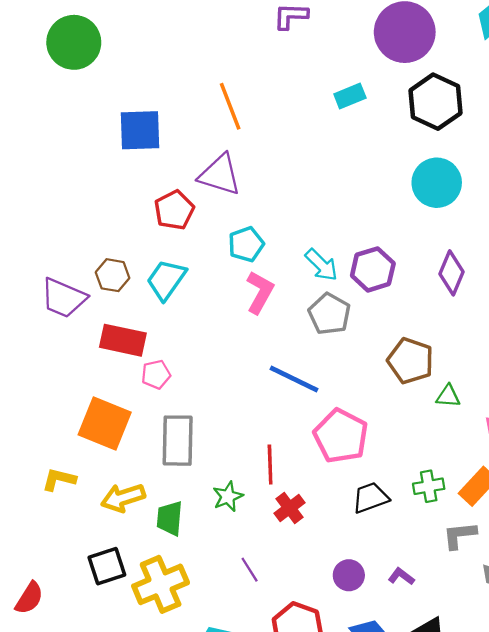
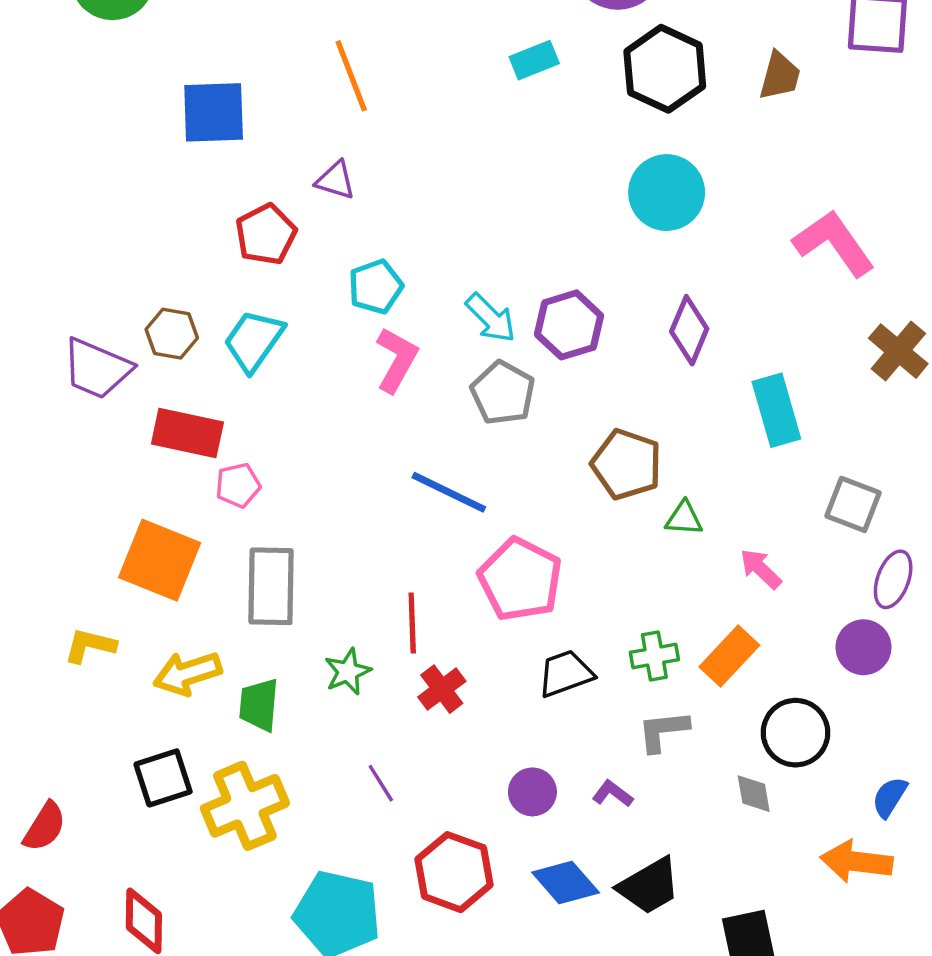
purple triangle: (220, 175) -> (336, 180), size x0.6
gray L-shape: (459, 535) -> (663, 731), moved

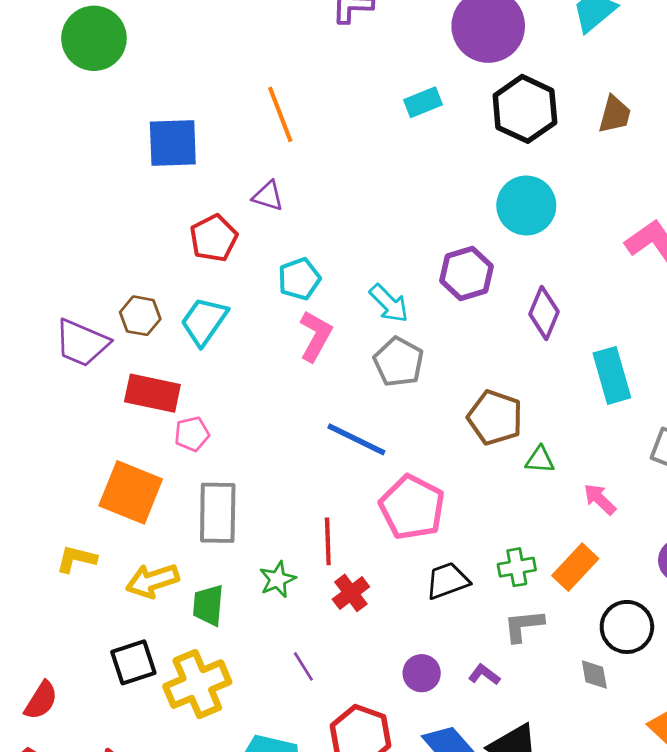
purple hexagon: (569, 325) -> (466, 273), moved

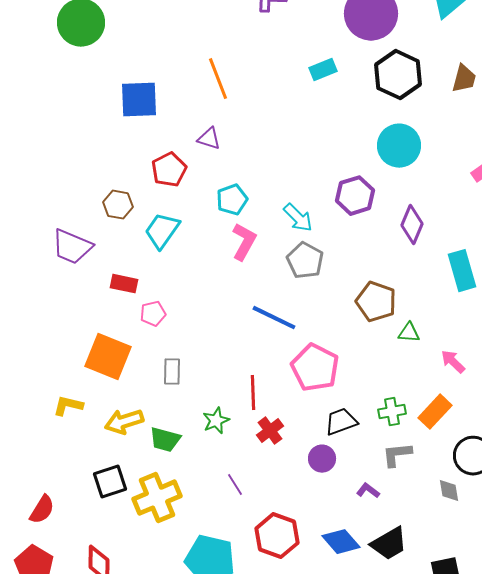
brown hexagon: (140, 316) -> (118, 205), moved
red rectangle: (152, 393) -> (124, 284), size x0.7
gray rectangle: (218, 513) -> (172, 372), size x0.6
green trapezoid: (208, 605) -> (165, 440), turned -80
purple circle: (422, 673) -> (322, 459), moved

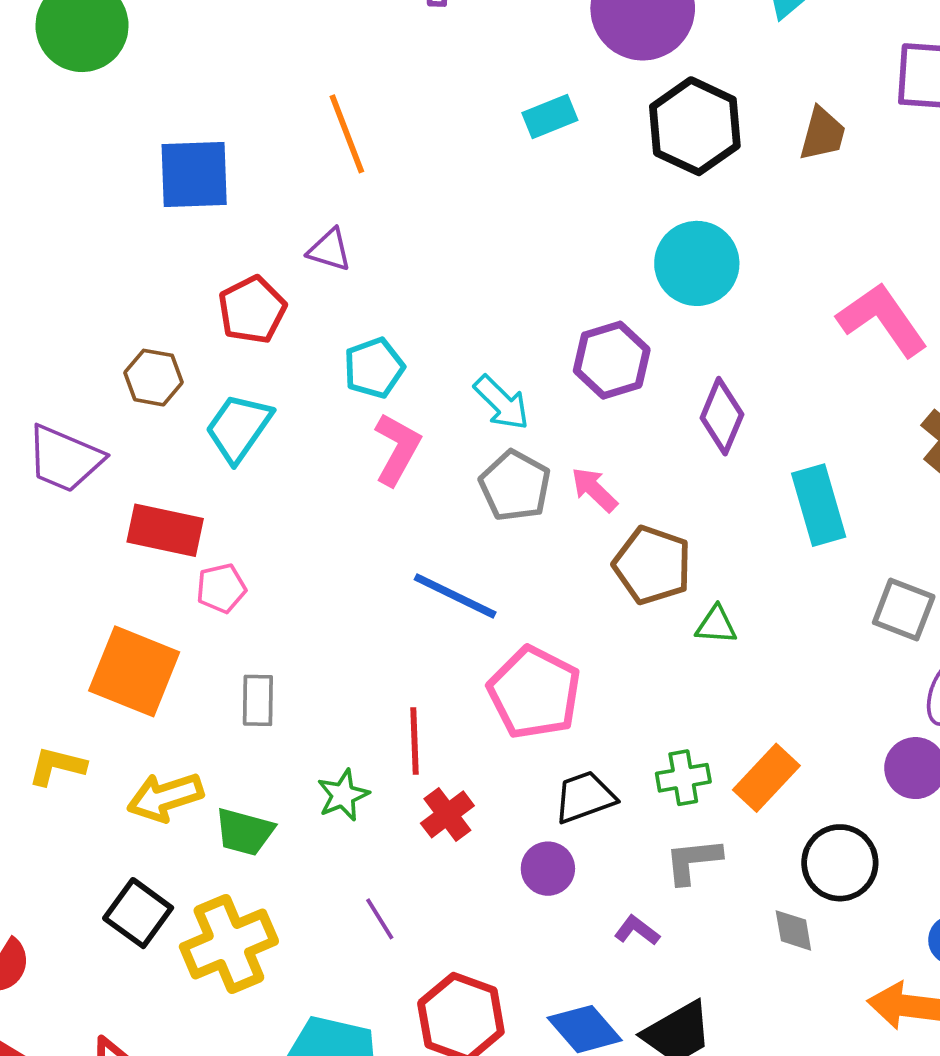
red rectangle: (124, 284) -> (165, 530), size x1.4
pink arrow: (453, 362) -> (594, 490), moved
black square: (110, 482) -> (138, 913), turned -36

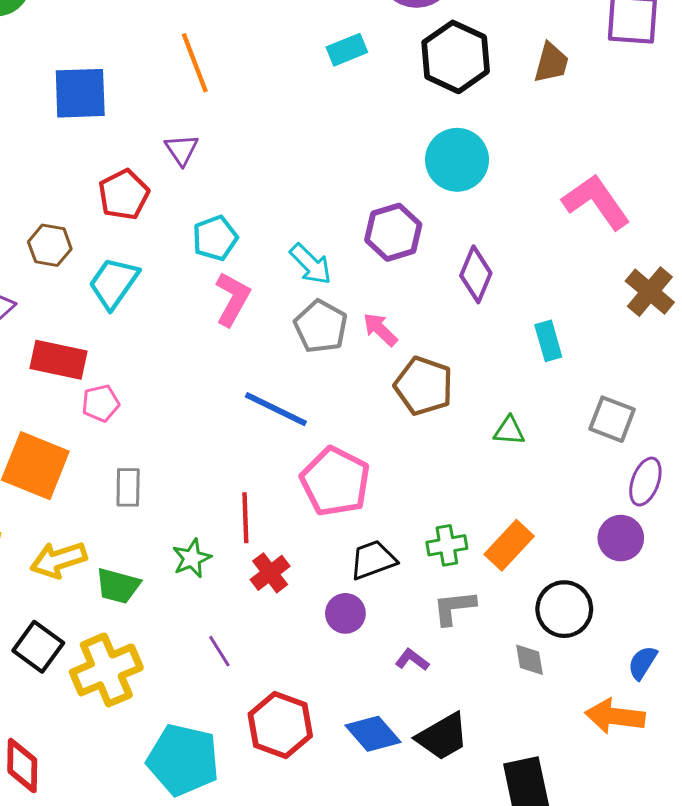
purple triangle: (329, 250) -> (182, 150), turned 39
cyan rectangle: (819, 505) -> (548, 341), size x0.7
green triangle: (716, 625) -> (509, 431), moved

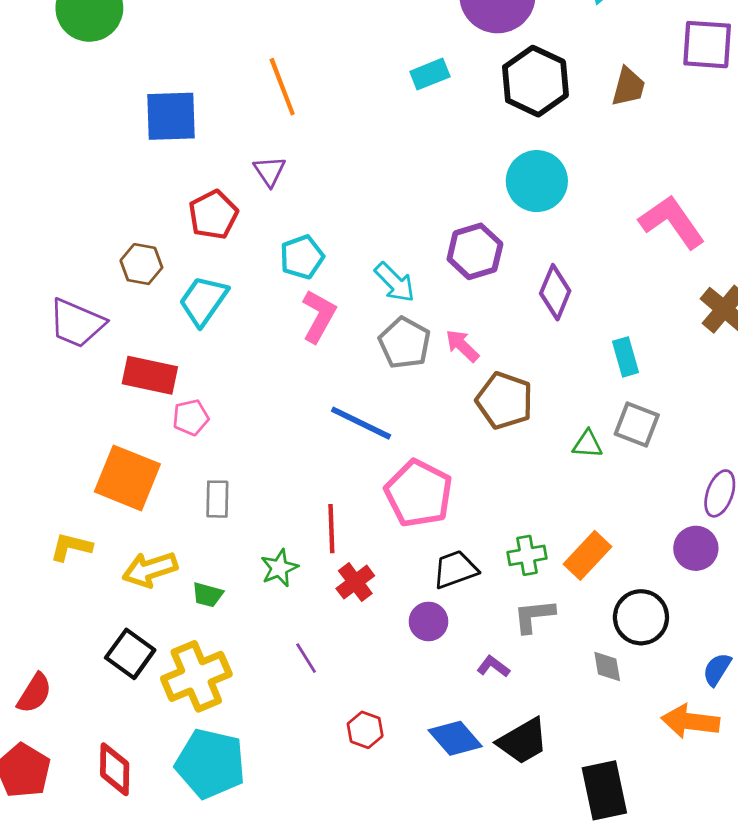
gray square: (612, 419) -> (637, 424), moved
green trapezoid: (118, 586) -> (208, 595), size x0.7
red hexagon: (280, 725) -> (365, 730), size x0.6
cyan pentagon: (183, 760) -> (210, 764), moved

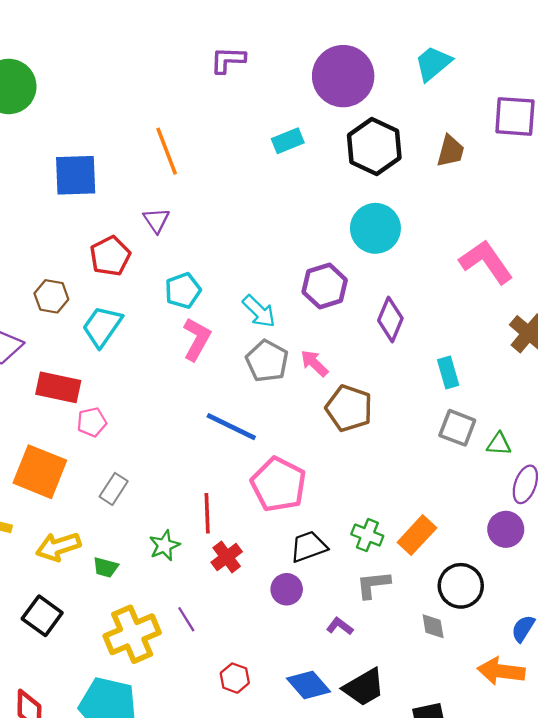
green triangle: (588, 444) -> (499, 444), moved
gray rectangle: (217, 499) -> (114, 489), turned 32
green cross: (527, 555) -> (367, 535), turned 32
yellow cross: (196, 676) -> (132, 634), moved

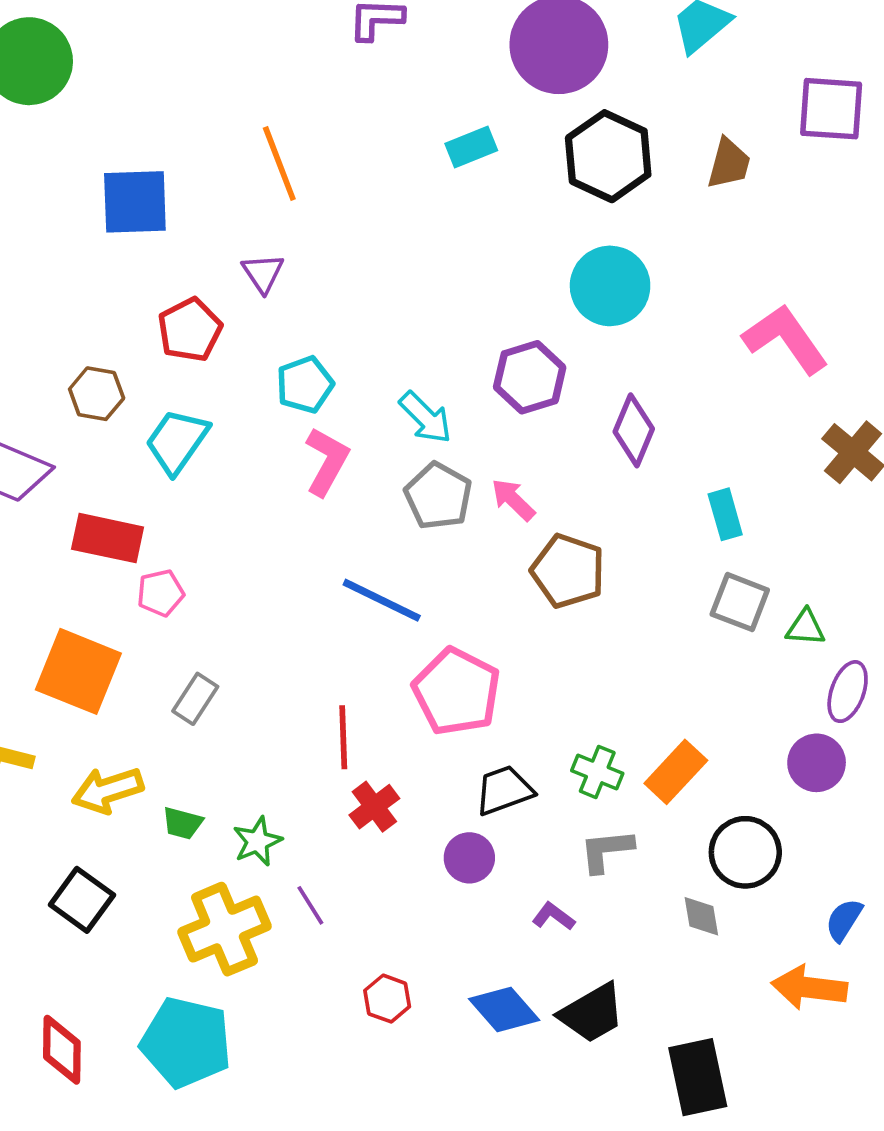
green star: (164, 545) -> (257, 841), moved

